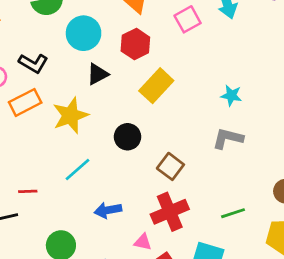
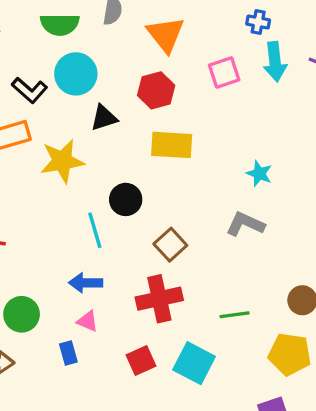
cyan circle: (84, 33) -> (76, 74), moved
yellow rectangle: (156, 86) -> (172, 145), turned 40
cyan line: (78, 170) -> (95, 230), moved, turned -76
pink triangle: (143, 242) -> (88, 321), moved

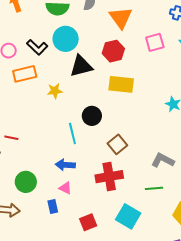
black triangle: (104, 118) -> (81, 66), size x1.4
yellow star: (62, 161) -> (55, 91), size x0.6
gray L-shape: (245, 224) -> (163, 160), moved
red square: (141, 361) -> (88, 222), moved

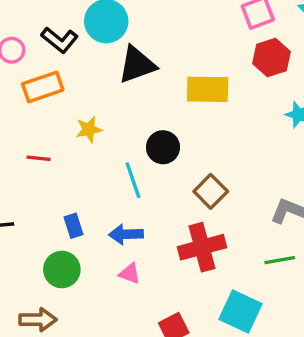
red hexagon: (113, 51) -> (272, 58), moved
yellow star: (55, 91) -> (89, 129), moved
red line: (11, 138) -> (39, 158), moved
blue rectangle: (53, 207) -> (74, 226), moved

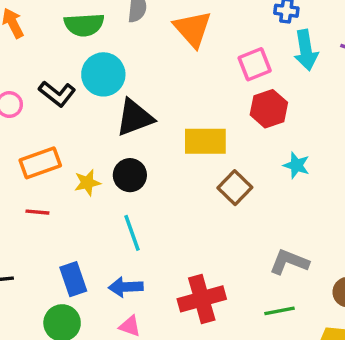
orange rectangle: (43, 87) -> (40, 163), moved
black circle: (163, 147) -> (130, 175), moved
brown square: (211, 191) -> (235, 188), moved
blue rectangle: (74, 226) -> (73, 279), size x1.4

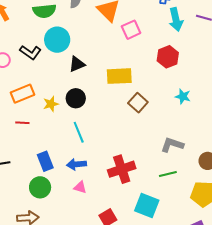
pink square: (255, 64) -> (131, 30), moved
red hexagon: (269, 109) -> (168, 57), moved
black triangle: (135, 118) -> (77, 64), size x0.7
cyan star: (296, 165) -> (183, 96), moved

